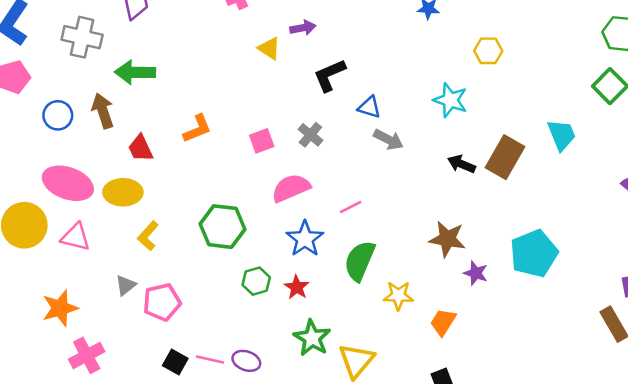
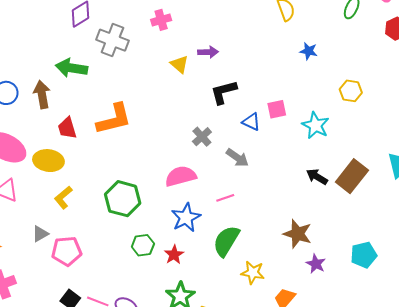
gray cross: (82, 37) -> (112, 40), moved
orange L-shape: (197, 129) -> (114, 119), size x1.5
gray arrow: (388, 140) -> (237, 158), moved
pink square: (262, 141) -> (277, 109), moved
cyan pentagon: (534, 253) -> (364, 255), size x0.7

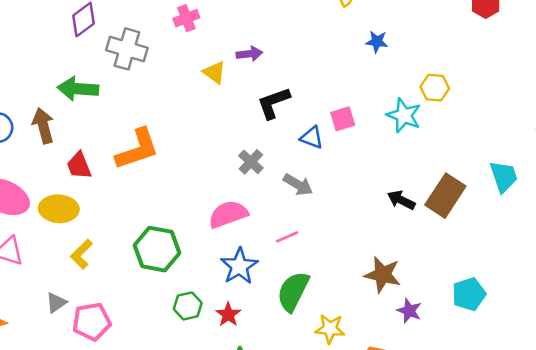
cyan star: (316, 125) -> (404, 115), moved

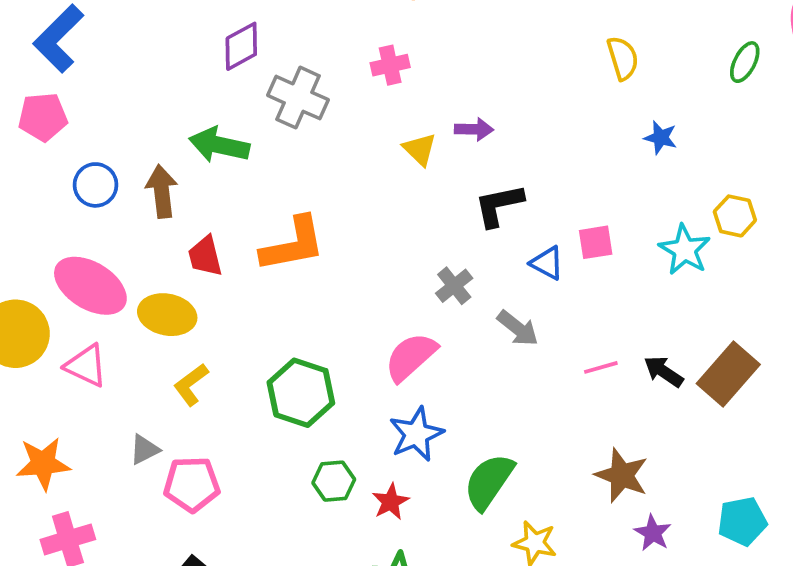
pink semicircle: (228, 214) -> (411, 357), turned -30
pink line: (287, 237) -> (601, 367), moved

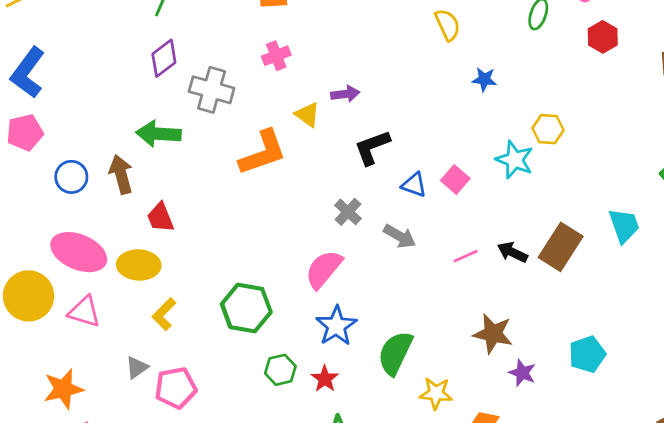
pink square: (596, 242) -> (455, 180), moved, turned -32
orange L-shape: (293, 244) -> (263, 153), moved

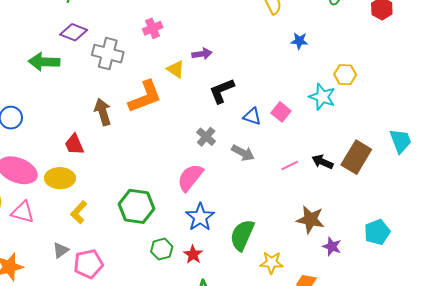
purple diamond: (164, 58) -> (74, 32), turned 60
green arrow: (159, 134) -> (44, 62), moved
brown arrow: (121, 174) -> (103, 112), moved

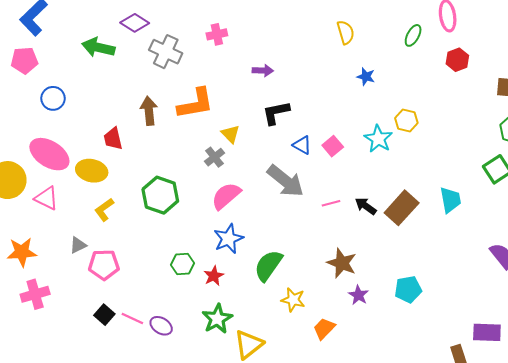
yellow triangle: (176, 69) -> (230, 134), moved
gray cross: (206, 137) -> (214, 157), moved
gray arrow: (243, 153) -> (285, 181), size x1.6
green hexagon: (137, 206) -> (160, 195), moved

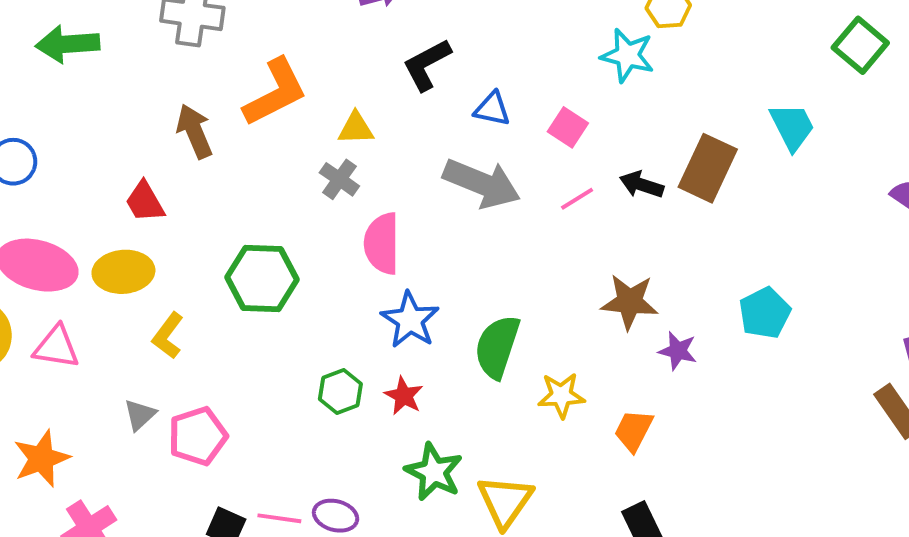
yellow triangle: (230, 134) -> (356, 128), turned -30
pink square: (333, 146) -> (568, 127), moved
pink semicircle: (226, 196) -> (382, 243), turned -32

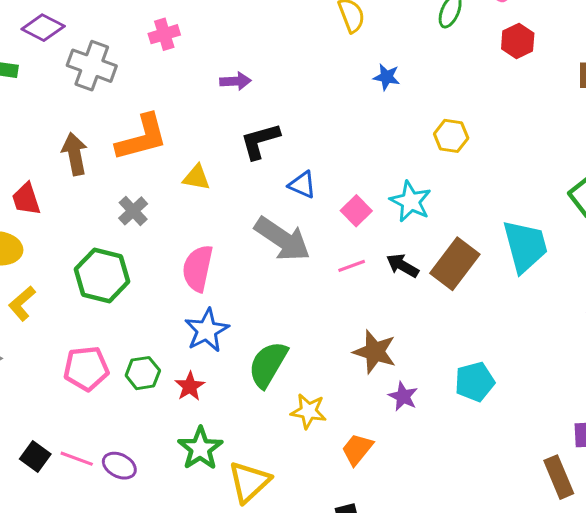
cyan star: (627, 55) -> (411, 201), moved
cyan trapezoid: (792, 127) -> (525, 246), size x1.4
gray cross: (339, 179) -> (133, 211), moved
pink pentagon: (198, 436) -> (86, 368), moved

